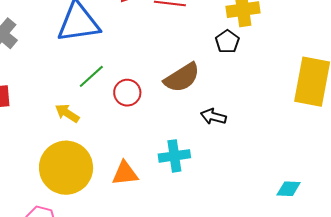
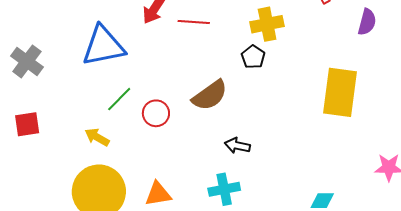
black arrow: (213, 116) -> (237, 146), moved
cyan cross: (174, 156) -> (224, 189), moved

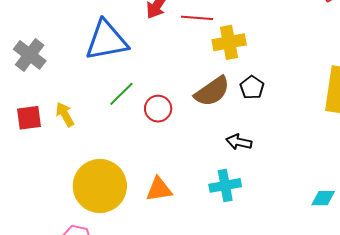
yellow cross: (267, 24) -> (229, 42), moved
black pentagon: (253, 57) -> (252, 87), moved
yellow arrow: (97, 137) -> (65, 114), moved, turned 30

